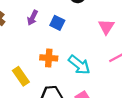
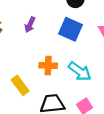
blue square: (57, 23) -> (70, 29), moved, size x1.5

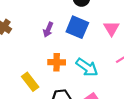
purple arrow: (30, 25) -> (48, 30), moved

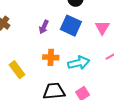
cyan arrow: (87, 67) -> (79, 63), turned -50
yellow rectangle: (30, 82) -> (17, 70), moved

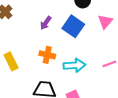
pink triangle: (102, 28) -> (105, 22), moved

